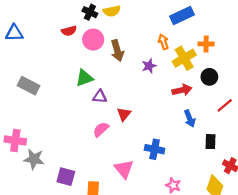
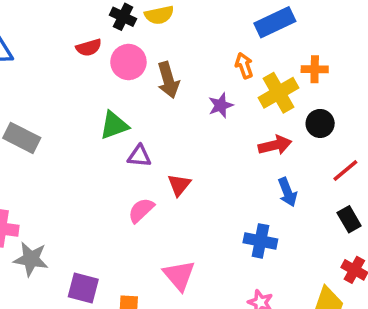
black rectangle: (210, 142) -> (349, 219), moved, turned -32
blue cross: (155, 149) -> (260, 241), moved

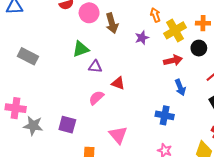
orange cross: (315, 69) -> (203, 23), moved
red triangle: (179, 185) -> (118, 83), turned -48
purple square: (83, 288) -> (67, 125), moved

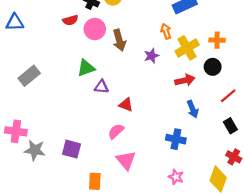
gray rectangle: (28, 56) -> (29, 76), turned -66
pink semicircle: (96, 98) -> (116, 131), moved

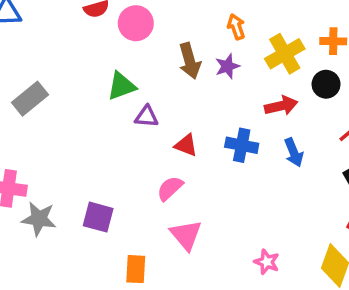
orange arrow: (166, 31) -> (236, 27), moved
brown arrow: (119, 40) -> (190, 61), moved
blue cross: (176, 139) -> (242, 145), moved

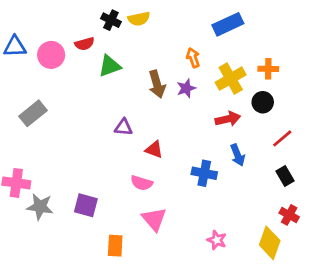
pink circle: (136, 23) -> (51, 55), moved
green triangle: (121, 86) -> (110, 66), moved
blue cross: (242, 145) -> (204, 173), moved
pink semicircle: (170, 188) -> (142, 183), turned -120

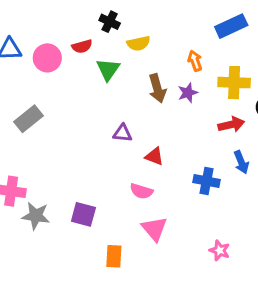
yellow semicircle: (139, 19) -> (138, 43), moved
green triangle: (110, 66) -> (108, 70), turned -35
yellow cross: (231, 79) -> (234, 83), turned 32

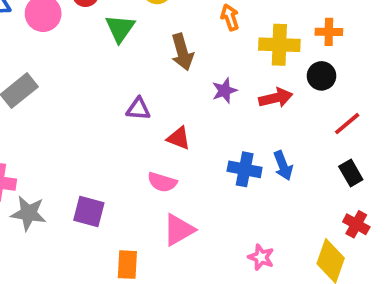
purple star: (188, 93) -> (224, 91), moved
blue arrow: (241, 162) -> (283, 166), moved
pink triangle: (154, 229) -> (179, 230), turned 40

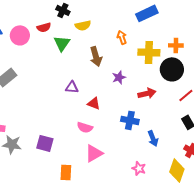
black circle: (322, 76) -> (172, 69), size x1.5
red arrow: (276, 98) -> (147, 93), moved
blue arrow: (283, 166) -> (153, 138), moved

